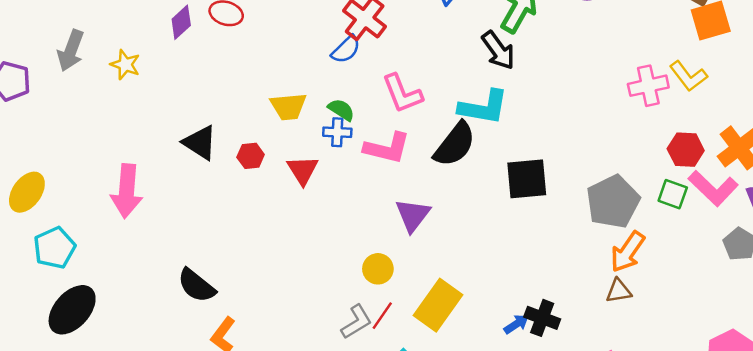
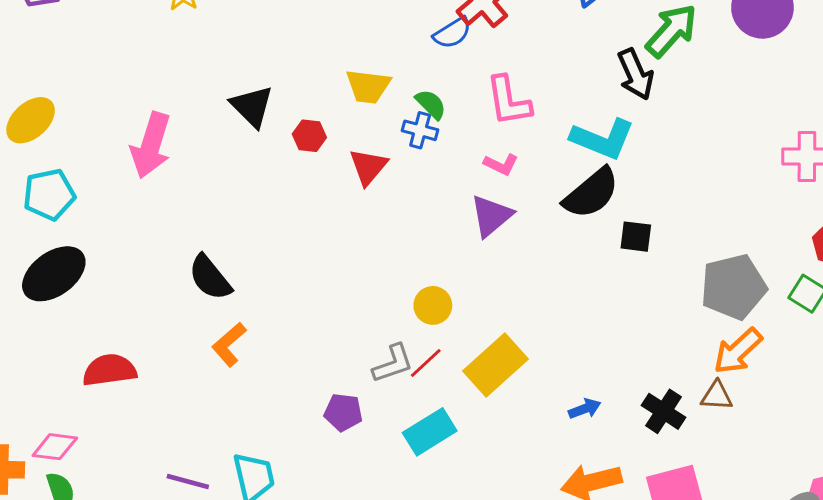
black semicircle: (455, 144) -> (591, 193), moved
pink L-shape: (387, 148) -> (501, 164), moved, size x0.6
black square: (527, 179) -> (636, 237), size x0.6
purple triangle: (413, 215) -> (491, 216), moved
black cross: (542, 318) -> (664, 411), moved

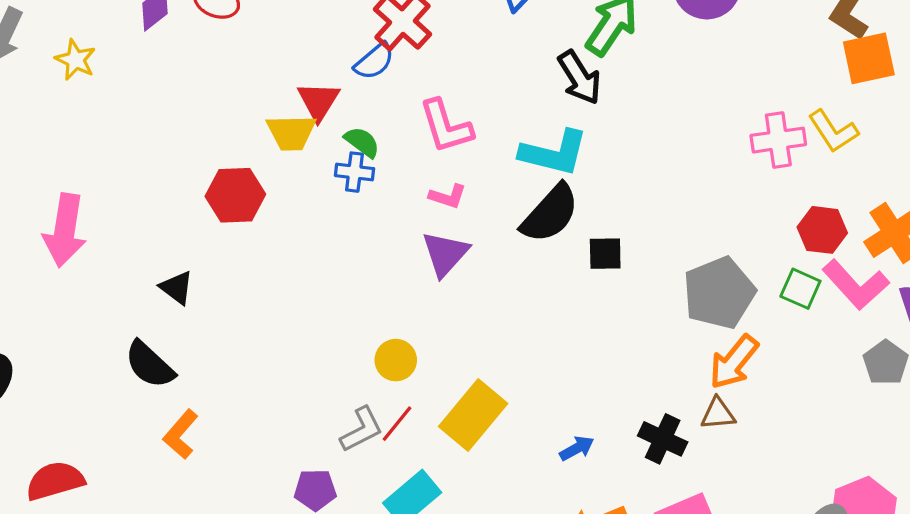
black triangle: (252, 106) -> (177, 288), moved, size x0.7
red hexagon: (309, 136) -> (235, 195), size x1.6
red triangle: (368, 167) -> (318, 101), moved

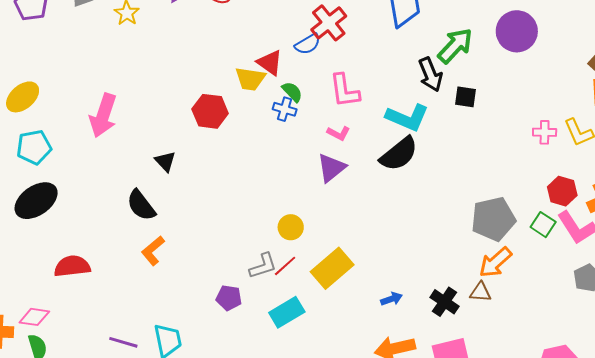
red triangle: (318, 101) -> (270, 63), turned -36
pink cross: (778, 140) -> (545, 132), size x0.7
black square: (605, 254) -> (465, 97), moved

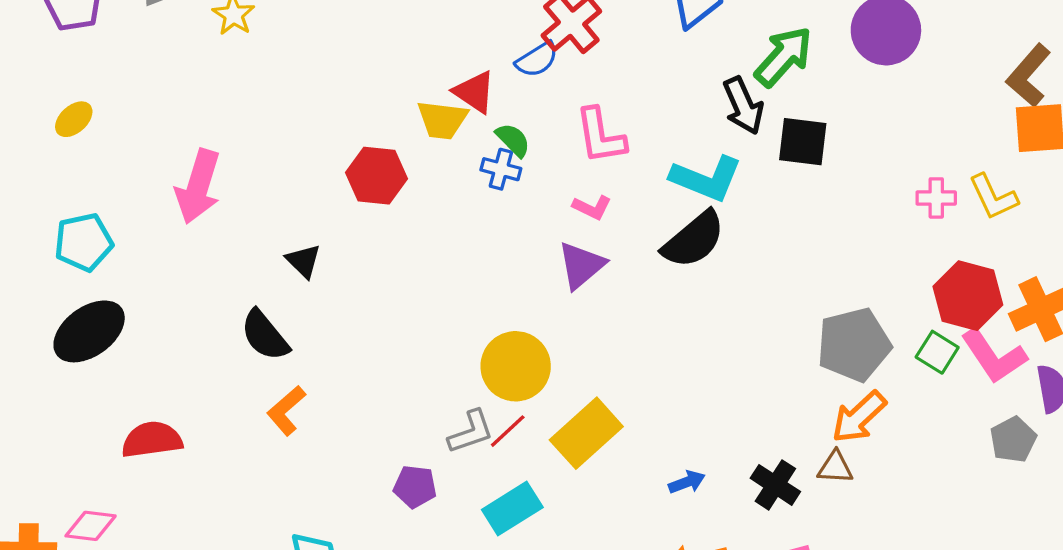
yellow ellipse: (23, 97) -> (74, 119), moved, size x0.7
black square: (465, 97) -> (803, 142), size x1.4
red hexagon: (562, 191) -> (968, 296), size x1.4
yellow circle: (291, 227) -> (516, 366), size x1.6

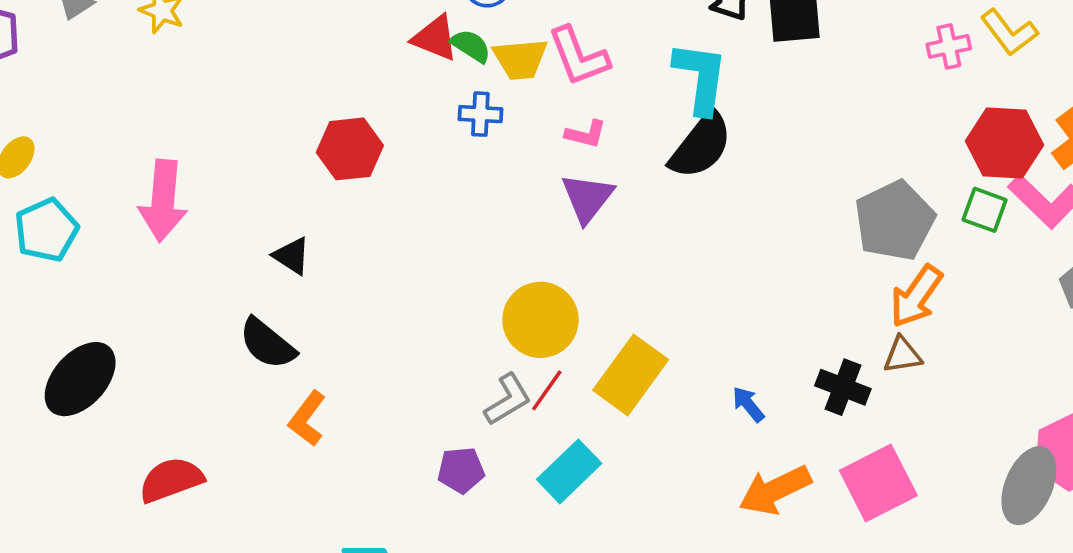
yellow trapezoid: (442, 120) -> (520, 59), moved
green semicircle: (513, 140) -> (471, 46), moved
cyan L-shape: (706, 179) -> (701, 78), turned -92
cyan pentagon: (84, 242) -> (46, 230), moved
blue arrow: (687, 482) -> (748, 404), turned -96

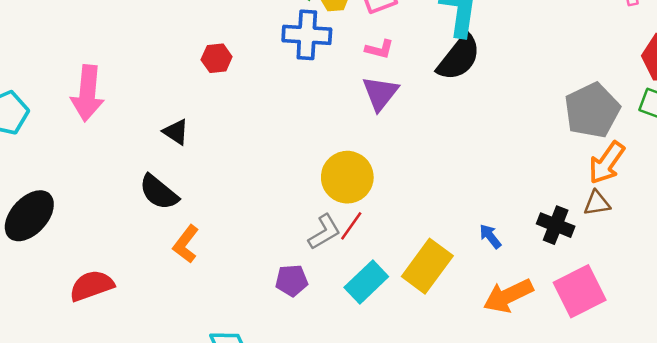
blue cross: (480, 114) -> (307, 35), size x1.6
red hexagon: (350, 149) -> (217, 58), size x0.7
yellow rectangle: (631, 375) -> (427, 266), moved

